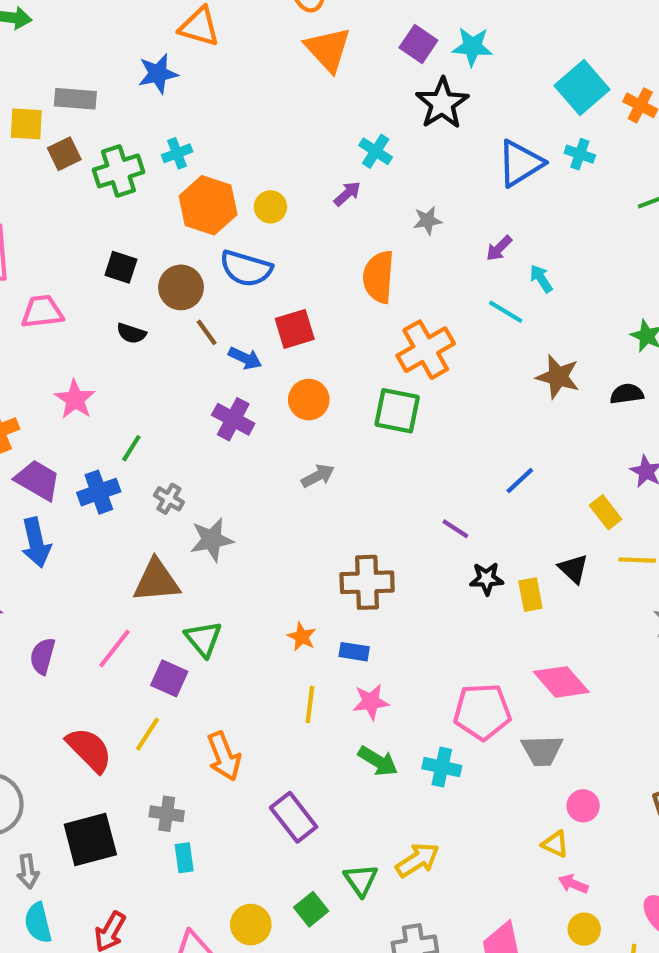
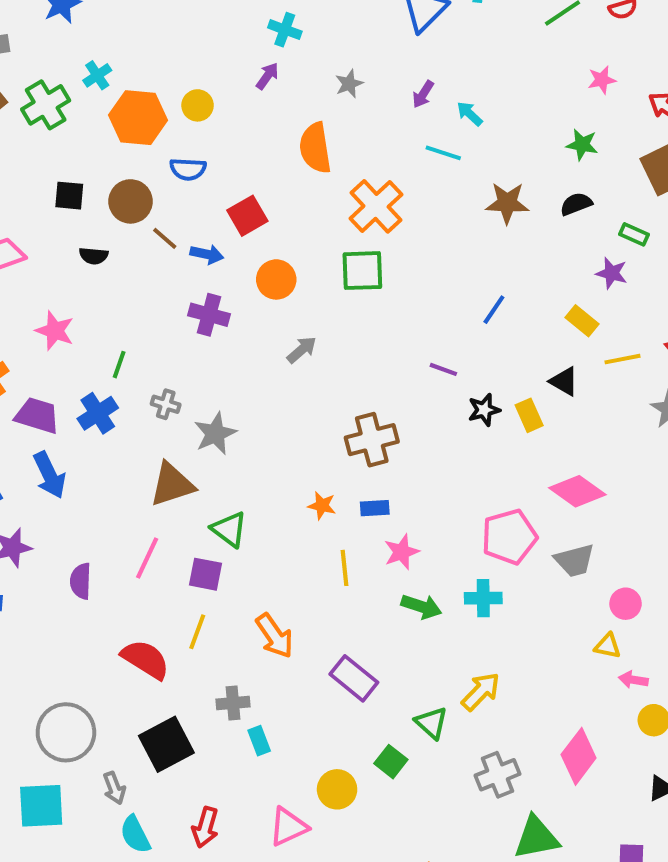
blue semicircle: (246, 268) -> (188, 169), size x0.7

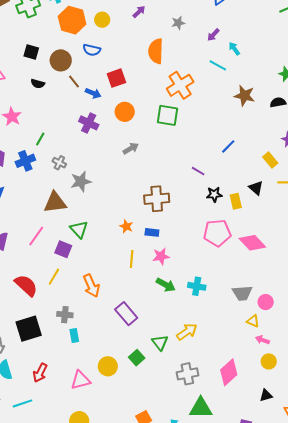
pink pentagon: (509, 537) -> (217, 233), moved
gray trapezoid: (574, 560) -> (242, 293), moved

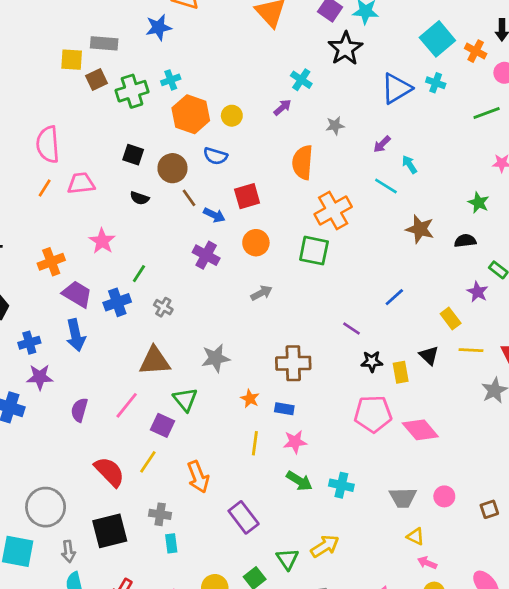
gray star: (81, 181) -> (216, 358), moved
pink circle: (266, 302) -> (444, 496), moved

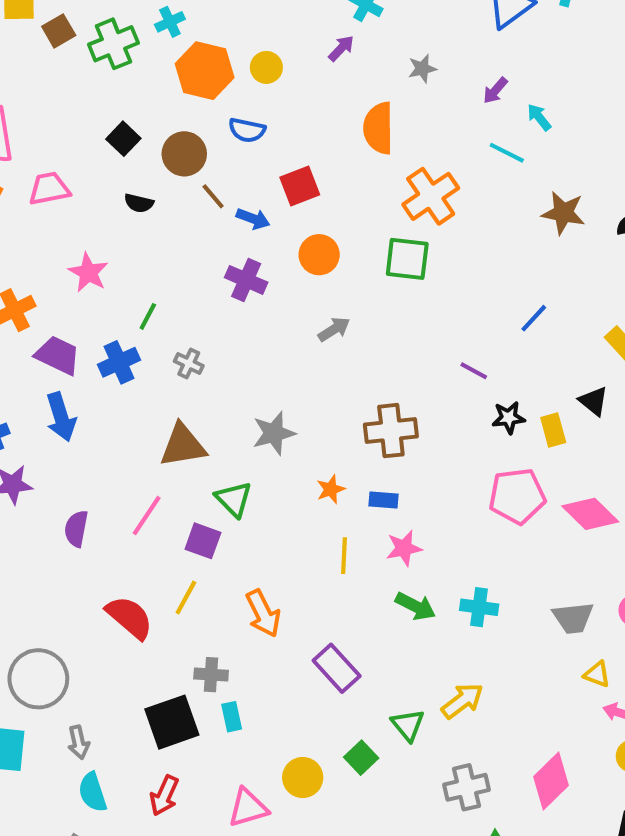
black square: (133, 155) -> (123, 139), turned 30
orange star: (250, 399) -> (331, 489), turned 30
black square: (110, 531) -> (172, 722), moved

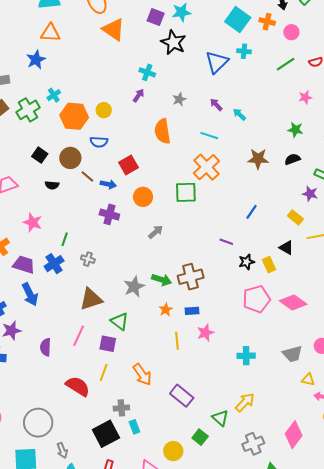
purple arrow: (495, 91) -> (216, 105), turned 104
cyan line: (507, 153) -> (209, 136), moved
orange cross: (431, 196) -> (206, 167), moved
green arrow: (415, 606) -> (162, 280), moved

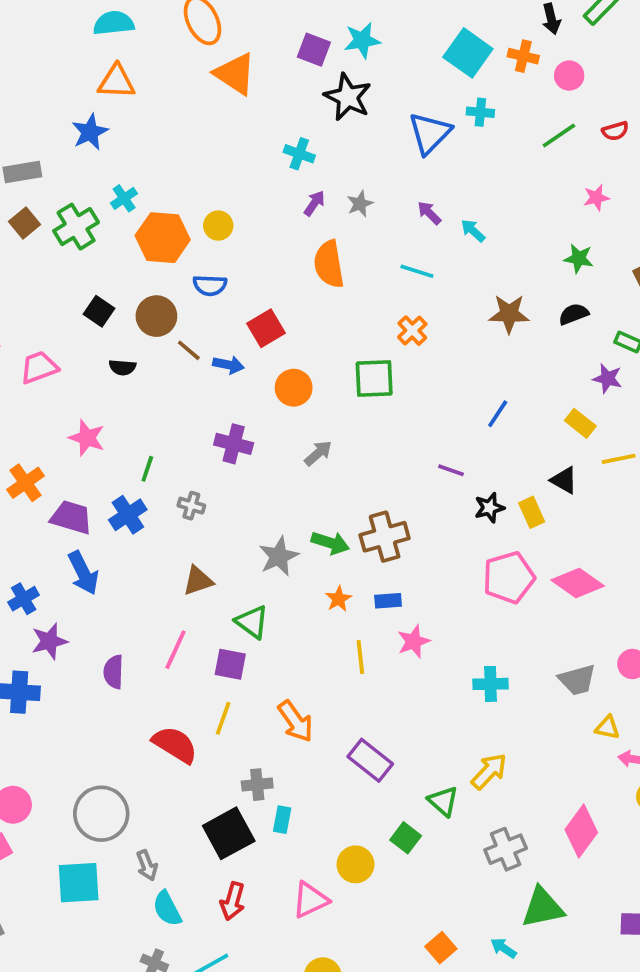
purple arrow: (139, 95) -> (314, 203), moved
orange cross: (206, 167) -> (412, 331), size x0.6
purple cross: (109, 214) -> (234, 444), moved
brown triangle: (91, 299) -> (198, 581), size x0.7
cyan rectangle: (134, 427) -> (282, 820), turned 32

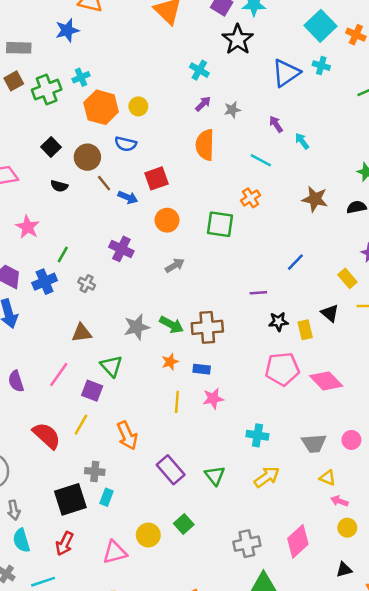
purple line: (451, 470) -> (258, 293), turned -35
purple semicircle: (114, 672) -> (16, 381), turned -30
yellow arrow: (489, 771) -> (267, 477), moved
green triangle: (443, 801) -> (215, 476), moved

